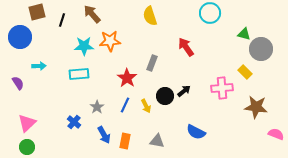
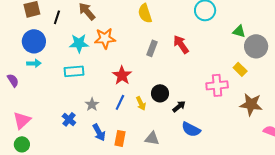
blue circle: (20, 37) -> (34, 41), moved
gray rectangle: (152, 63) -> (152, 48), moved
black arrow: (184, 91) -> (179, 106), moved

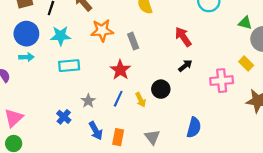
cyan star: (79, 43) -> (61, 36), moved
gray rectangle: (152, 48) -> (133, 41), moved, turned -42
black arrow: (179, 106) -> (185, 66), moved
blue semicircle: (191, 129) -> (194, 127), turned -102
gray triangle: (152, 138) -> (152, 137), turned 42

